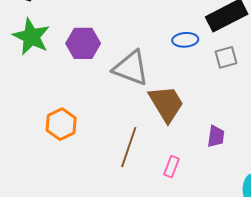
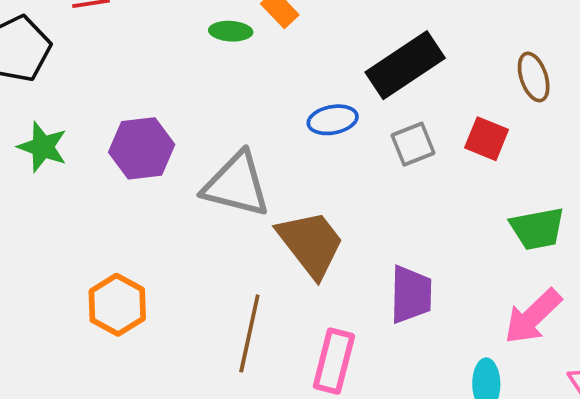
green star: (31, 37) -> (43, 147), size x0.7
purple trapezoid: (216, 136) -> (411, 295), size x1.4
pink rectangle: (171, 167) -> (334, 361), size x1.5

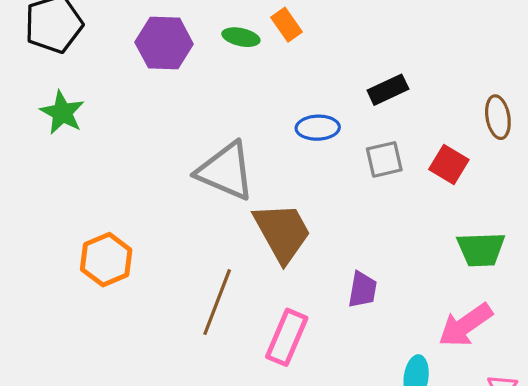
black rectangle: (405, 65) -> (388, 90), size x0.6
purple hexagon: (142, 148) -> (164, 43), moved
purple trapezoid: (411, 295) -> (362, 290), size x0.7

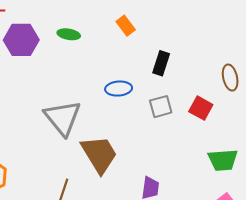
orange rectangle: (287, 25) -> (126, 26), moved
black rectangle: (388, 90) -> (161, 63), turned -45
gray triangle: (226, 171) -> (63, 118), turned 30

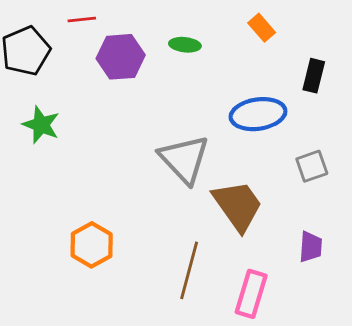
blue ellipse: (119, 89) -> (258, 114), size x1.5
gray square: (161, 107) -> (312, 166), moved

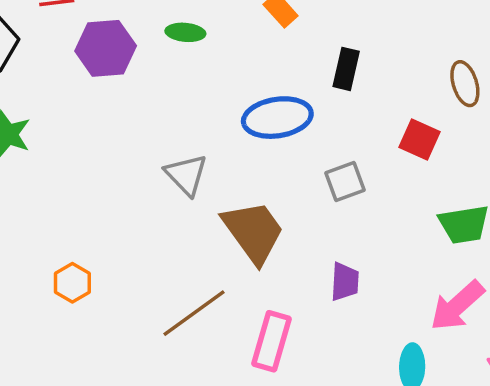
gray triangle: (184, 159) -> (186, 175), size x0.7
orange hexagon: (92, 245) -> (72, 283), size x0.7
brown line: (189, 270) -> (194, 313), turned 40

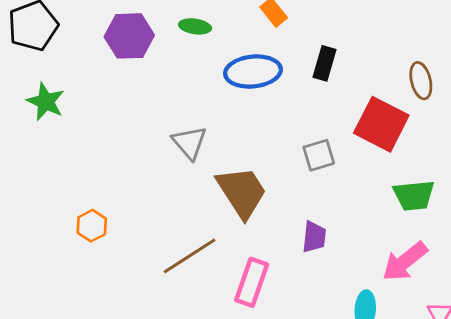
blue ellipse: (277, 118) -> (253, 72), moved
red square: (419, 139) -> (381, 124), size x1.6

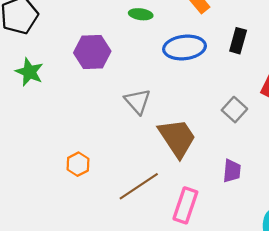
purple hexagon: (129, 36) -> (92, 52), moved
gray square: (319, 155) -> (234, 110), turned -30
orange hexagon: (92, 226) -> (78, 164), moved

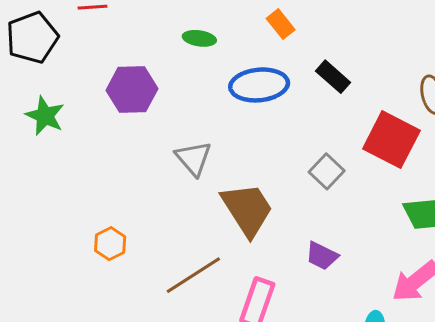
black rectangle: (238, 41) -> (333, 77), turned -65
purple trapezoid: (232, 171) -> (322, 256), turned 110

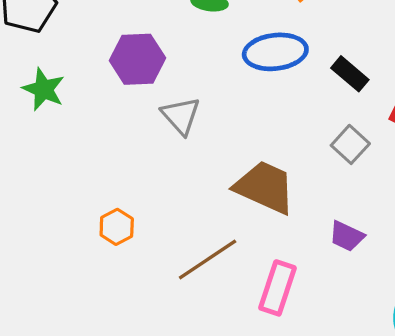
black rectangle: (333, 77) -> (350, 74), moved
gray triangle: (193, 158) -> (181, 116), moved
brown trapezoid: (247, 209) -> (265, 187), turned -32

